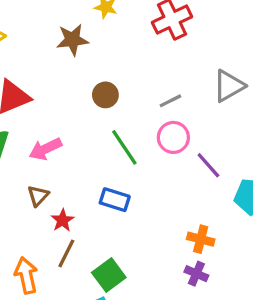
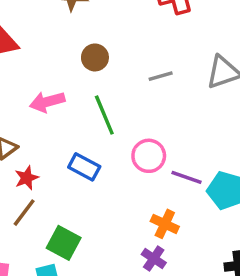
pink circle: (173, 137) -> (149, 156), moved
pink arrow: (45, 149) -> (47, 102), moved
purple line: (208, 165) -> (187, 177), moved, turned -40
green square: (109, 275) -> (64, 243), turned -36

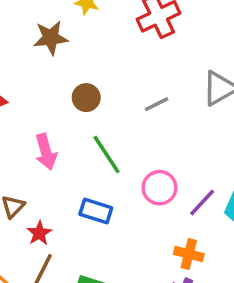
pink arrow: (47, 102) -> (46, 152), turned -80
purple line: (187, 177) -> (202, 203), turned -56

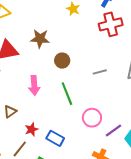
brown star: (51, 38) -> (40, 39), moved
blue rectangle: (96, 211) -> (55, 138), moved
red star: (39, 233) -> (32, 129), moved

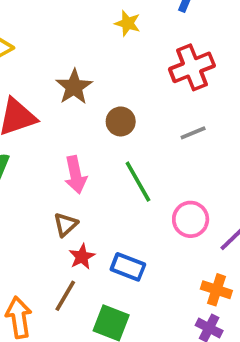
red cross: (111, 24) -> (192, 67), moved
brown star: (40, 39) -> (74, 87), turned -30
brown triangle: (10, 112) -> (66, 225), moved

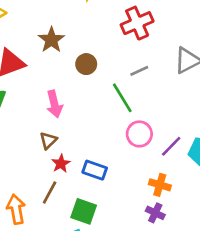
green line: (138, 182) -> (122, 98), moved

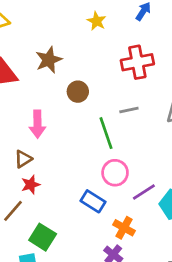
blue rectangle: (95, 170) -> (93, 201), moved

